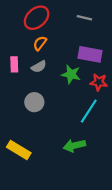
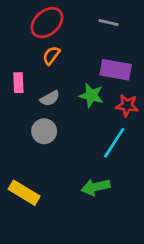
gray semicircle: (39, 67) -> (50, 98), moved

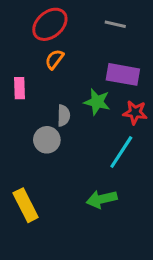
gray semicircle: (50, 98) -> (64, 116), moved, turned -60
yellow rectangle: (24, 193) -> (26, 205), turned 32

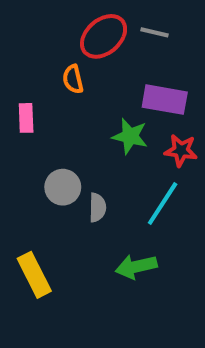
red ellipse: (50, 24) -> (104, 36), moved
orange semicircle: (54, 59) -> (73, 79), turned -50
gray semicircle: (64, 116) -> (97, 208), moved

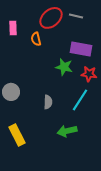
pink rectangle: (26, 118) -> (13, 28), moved
gray circle: (63, 187) -> (11, 92), moved

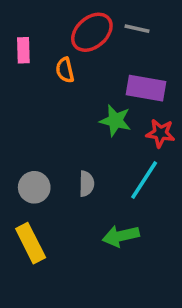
gray circle: (11, 92) -> (34, 187), moved

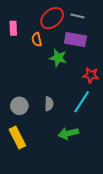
purple rectangle: (146, 88) -> (75, 40), moved
green star: (115, 121) -> (58, 58), moved

